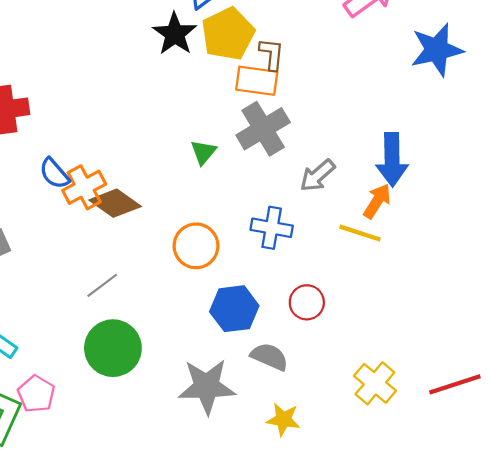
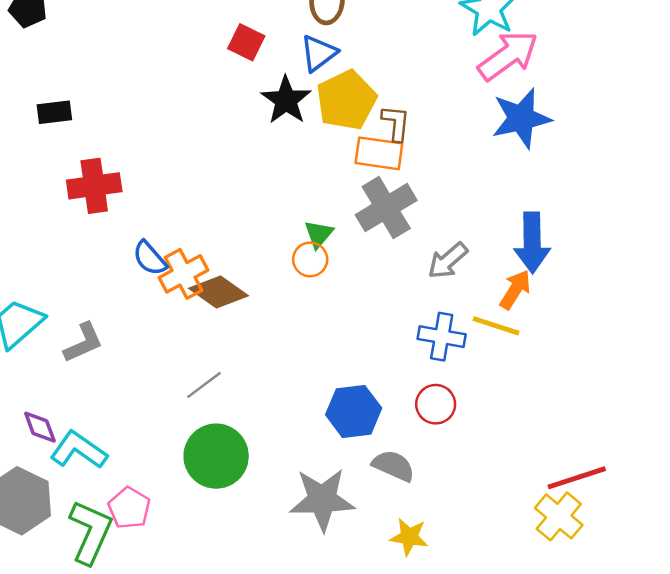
blue star: (437, 50) -> (521, 118), moved
blue cross: (272, 228) -> (442, 337), moved
orange circle: (196, 246) -> (310, 259), moved, size x0.7
yellow cross: (375, 383) -> (559, 516), moved
red line: (455, 384) -> (577, 478), moved

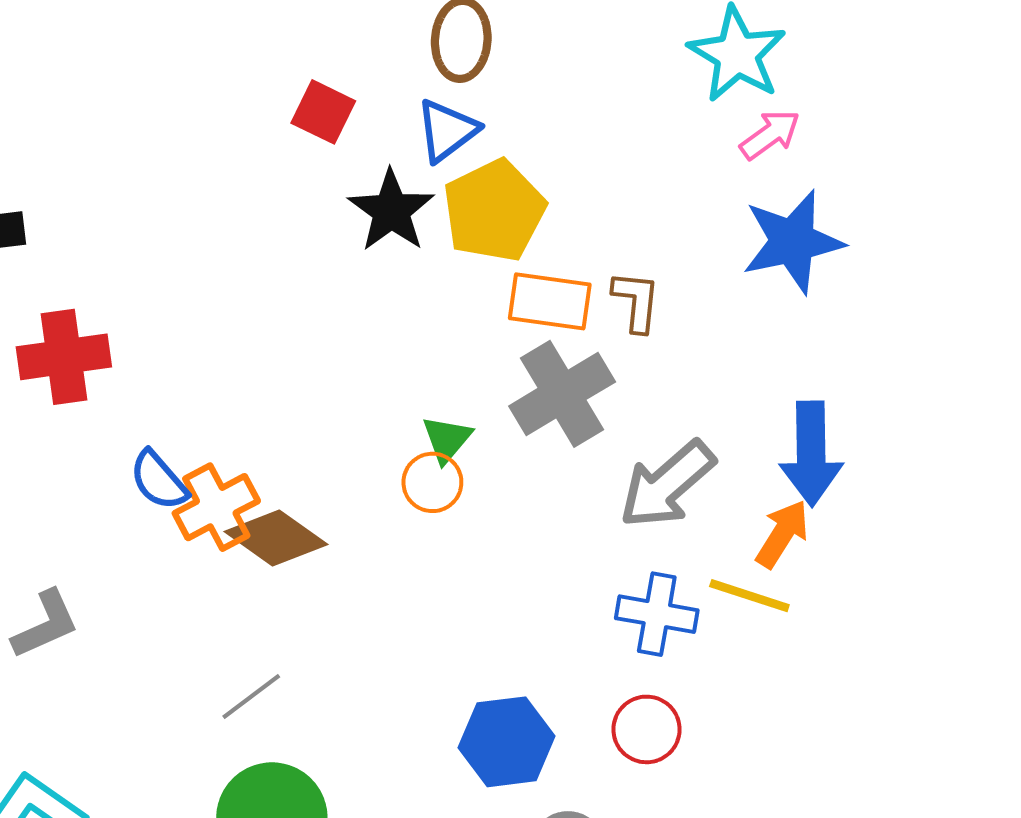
pink arrow: (508, 56) -> (770, 135), size x0.6
brown L-shape: (396, 123) -> (636, 301), moved
gray arrow: (448, 261) -> (667, 484), size x1.4

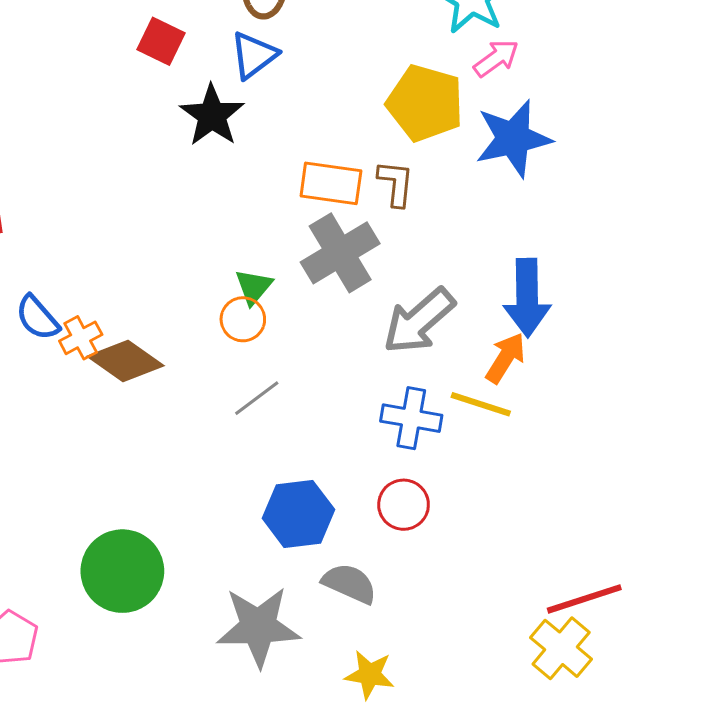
yellow pentagon: (494, 211) -> (425, 103), moved, turned -30
orange cross: (216, 507) -> (81, 338), size x0.7
gray line: (251, 696) -> (257, 398), moved

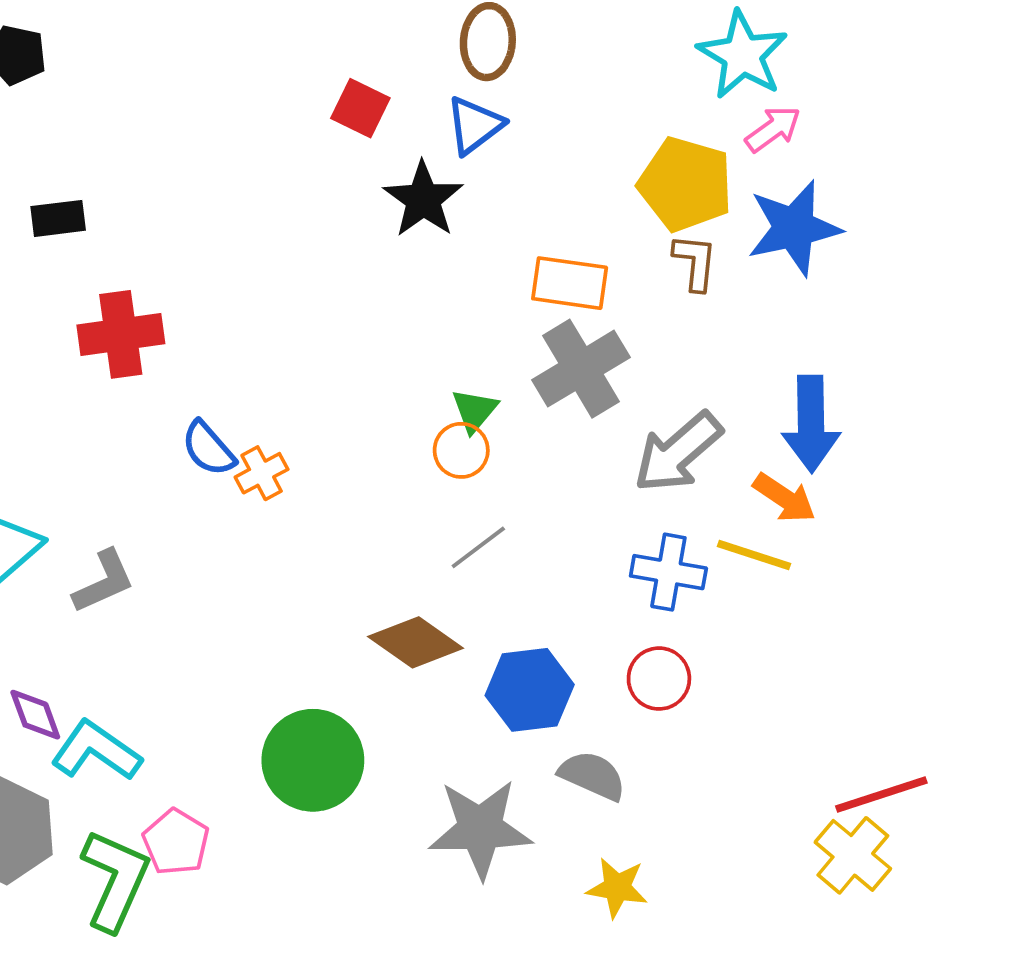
brown L-shape: (396, 183) -> (695, 262), moved
orange arrow: (505, 358) -> (784, 498), turned 92
brown diamond: (125, 361) -> (416, 642), moved

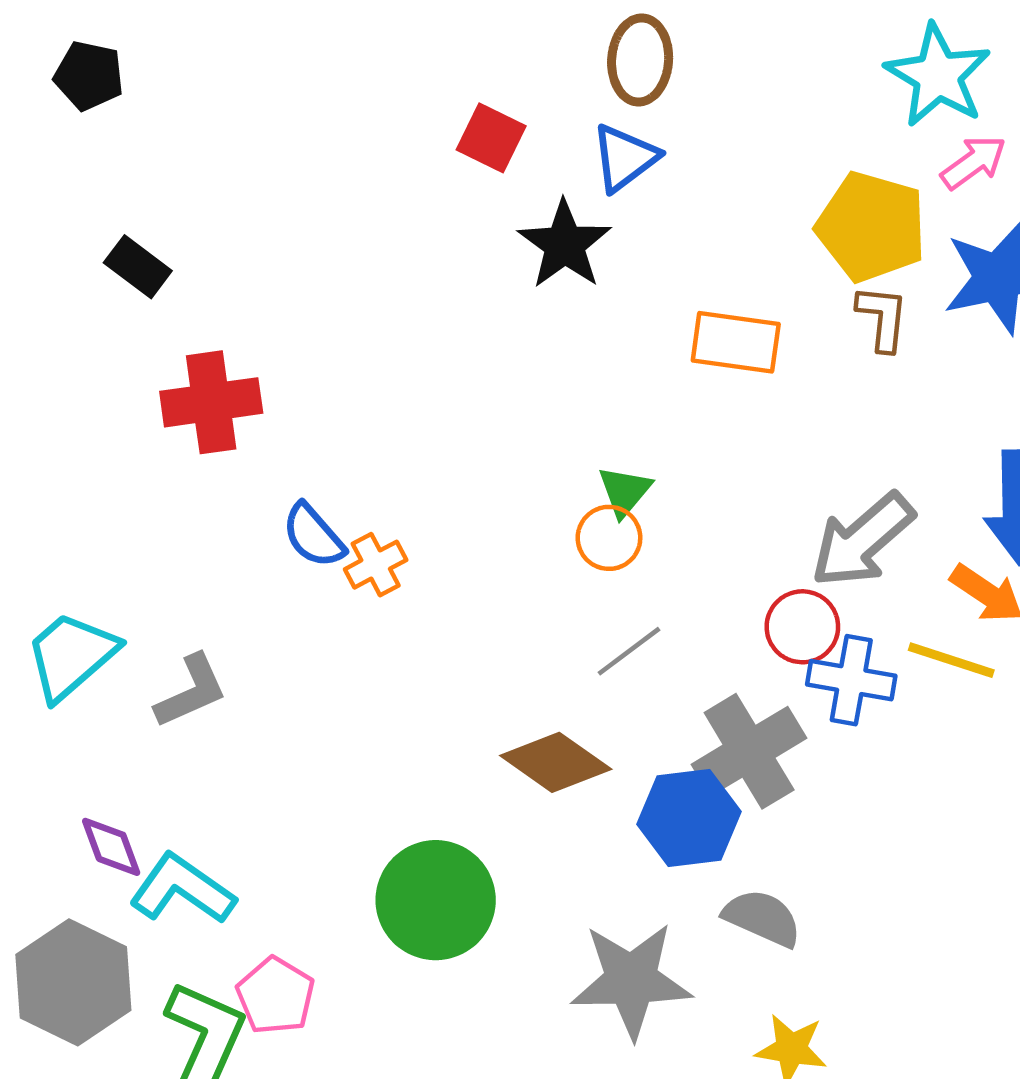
black rectangle: (58, 218) -> (138, 267), turned 44
gray cross: (581, 369) -> (749, 751), moved
red circle: (659, 679) -> (802, 627), moved

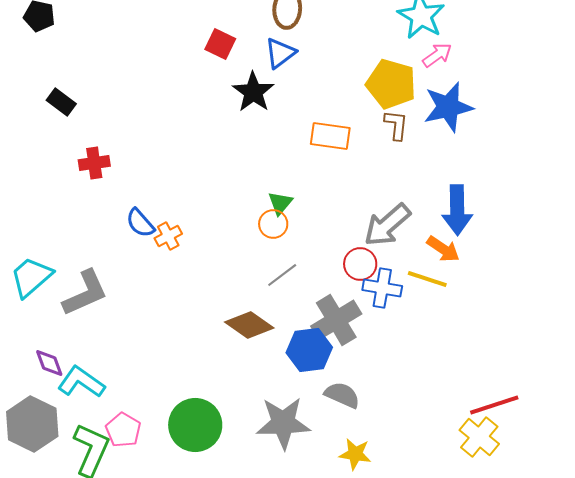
red cross: (211, 402) -> (94, 163), size x0.7
gray L-shape: (191, 691) -> (85, 293), size x1.4
green circle: (436, 900) -> (195, 425), moved

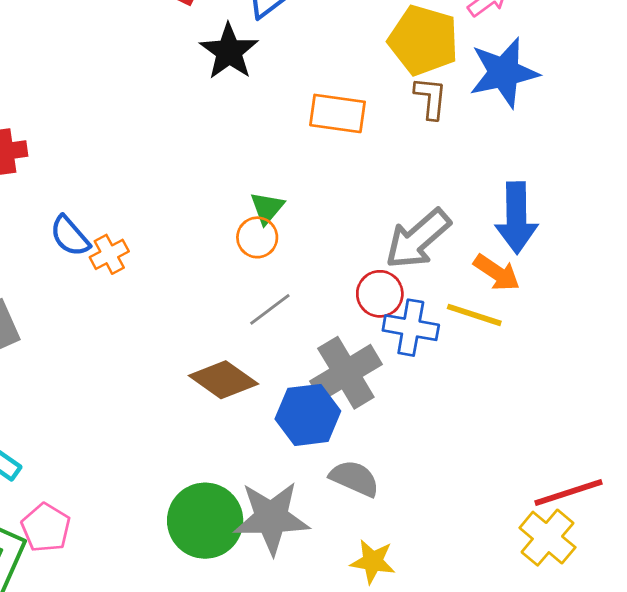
green circle: (195, 425) -> (205, 521), moved

